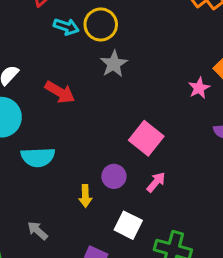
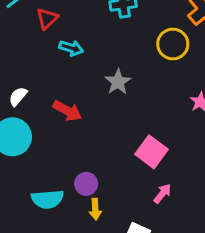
yellow circle: (101, 24) -> (173, 44), moved
cyan semicircle: (38, 157) -> (47, 199), moved
purple circle: (114, 176) -> (86, 184), moved

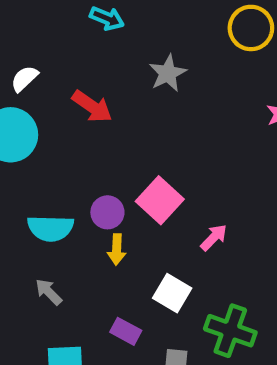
pink square: (151, 152) -> (160, 200), moved

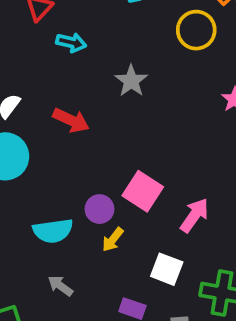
pink arrow: (214, 237) -> (194, 215), size x1.4
yellow arrow: (117, 249) -> (113, 240), turned 45

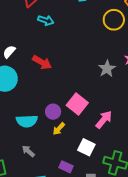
gray star: (131, 81) -> (107, 69), moved

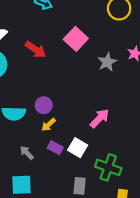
pink square: (77, 104) -> (76, 39), moved
gray arrow: (28, 151) -> (27, 153), moved
purple rectangle: (66, 167) -> (55, 148), moved

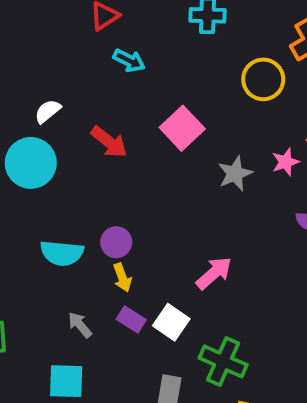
yellow arrow: (49, 125) -> (122, 278), turned -72

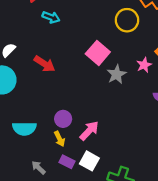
pink square: (182, 128) -> (98, 53), moved
purple circle: (116, 242) -> (63, 119), moved
pink arrow: (214, 273) -> (89, 131), moved

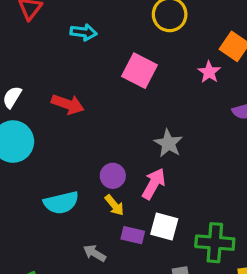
cyan arrow: (51, 17) -> (84, 32), moved
gray star: (117, 74) -> (168, 143), moved

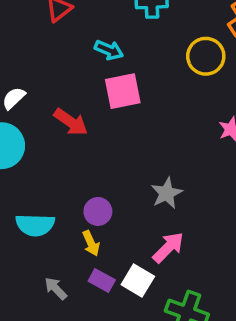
pink square: (140, 71) -> (123, 91), moved, turned 36
pink arrow: (154, 184) -> (168, 248), moved

